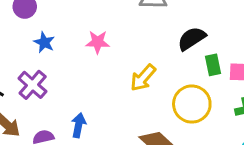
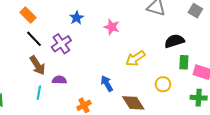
yellow circle: (192, 104) -> (163, 84), size x0.6
blue arrow: (78, 125) -> (107, 84), moved, turned -56

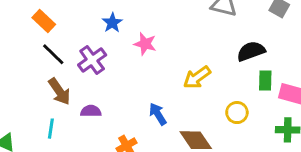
pink star: (112, 27) -> (145, 44), moved
cyan line: (39, 93) -> (51, 129), moved

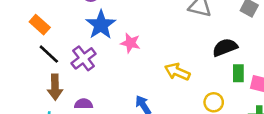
blue star: (112, 23) -> (101, 25), size x1.6
yellow arrow: (197, 77) -> (177, 72), turned 60
brown arrow: (59, 91) -> (55, 87), turned 35

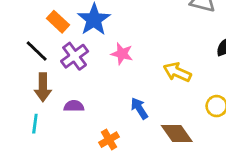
orange rectangle: (40, 25) -> (58, 22), moved
pink star: (130, 43) -> (122, 54), moved

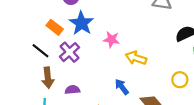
pink star: (122, 54) -> (111, 40), moved
yellow arrow: (177, 72) -> (136, 58), moved

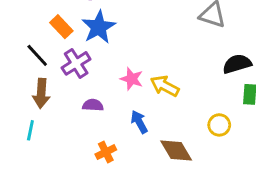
pink star: (111, 40) -> (132, 79), moved
purple semicircle: (72, 90) -> (93, 105), moved

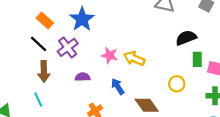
orange rectangle: (61, 27) -> (45, 20), moved
cyan line: (30, 130) -> (38, 99), turned -32

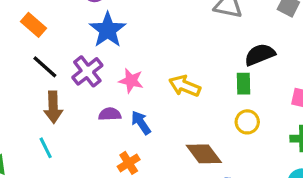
orange rectangle: (45, 20) -> (33, 25), moved
pink star: (109, 55) -> (131, 81), moved
green rectangle: (197, 59) -> (243, 84), moved
blue arrow: (118, 86) -> (141, 123), moved

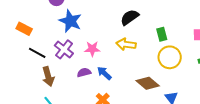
black semicircle: (260, 55) -> (130, 17), moved
yellow circle: (247, 122) -> (170, 57), size x1.5

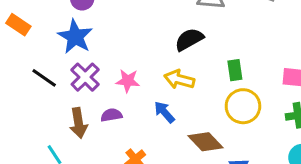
blue star: (70, 21) -> (75, 37), moved
orange rectangle: (24, 29) -> (18, 25), moved
blue arrow: (104, 73) -> (164, 112), moved
brown arrow: (48, 76) -> (78, 123), moved

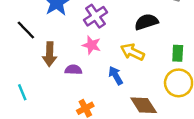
purple cross: (85, 77) -> (95, 16), moved
brown arrow: (78, 123) -> (50, 54), moved

